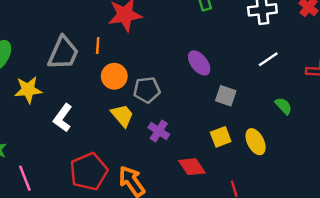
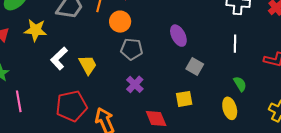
white line: (268, 59) -> (235, 44), turned -66
orange circle: (114, 76) -> (120, 22), moved
yellow trapezoid: (122, 115) -> (88, 65), moved
yellow ellipse: (256, 142) -> (230, 108), moved

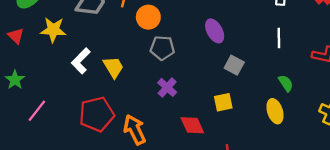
pink line: (19, 101) -> (37, 111), turned 50

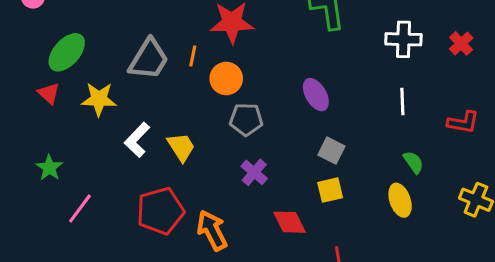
red triangle: (16, 36) -> (49, 93), moved
gray square: (234, 65) -> (331, 151), moved

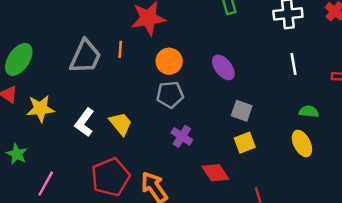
orange circle: (226, 78) -> (169, 61), moved
yellow star: (99, 99) -> (40, 109), moved
green semicircle: (413, 162) -> (309, 112), turned -42

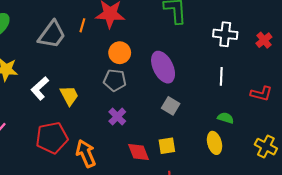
orange line: (120, 49) -> (82, 25), moved
purple ellipse: (223, 67) -> (163, 67), size x1.4
yellow square: (245, 143) -> (167, 146), moved

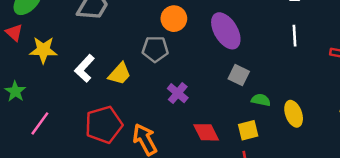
gray pentagon: (115, 80) -> (155, 49), moved
yellow trapezoid: (69, 96) -> (120, 74), turned 75
green semicircle: (226, 118) -> (261, 100), moved
yellow square: (167, 146) -> (248, 130), moved

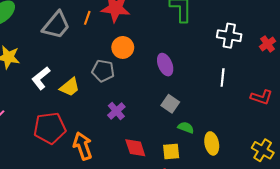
purple ellipse: (226, 31) -> (165, 65), size x0.7

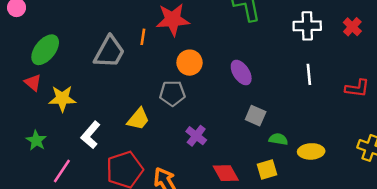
white L-shape: (41, 78) -> (91, 135), moved
yellow ellipse: (212, 143) -> (311, 151), turned -70

